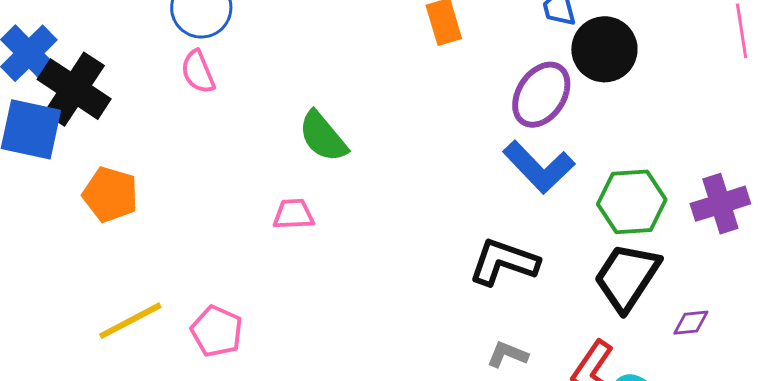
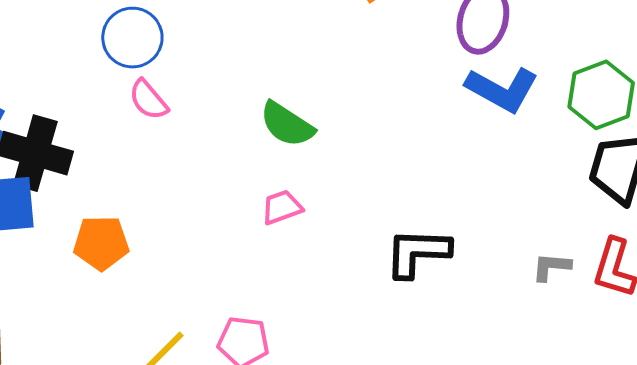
black L-shape: (504, 262) -> (418, 253), moved
gray L-shape: (507, 354) -> (551, 267), moved

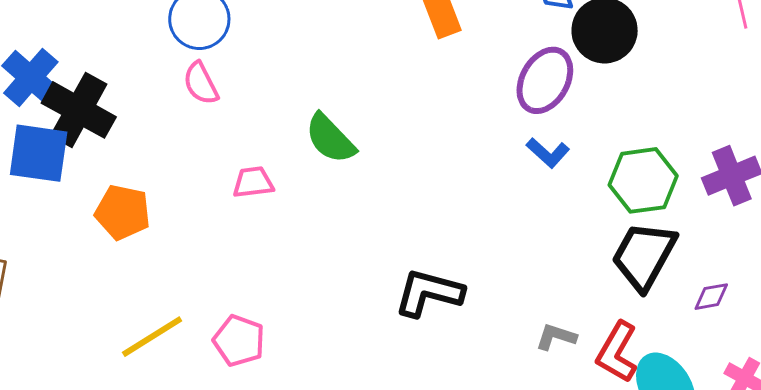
blue L-shape: (502, 89) -> (548, 153), size x0.6
pink trapezoid: (282, 207) -> (253, 182), moved

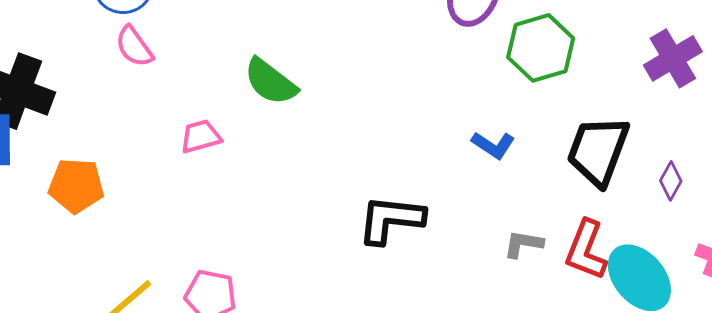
blue L-shape: (548, 153) -> (493, 145), moved
green hexagon: (643, 180) -> (541, 48), moved
purple diamond: (711, 297) -> (671, 181), turned -42

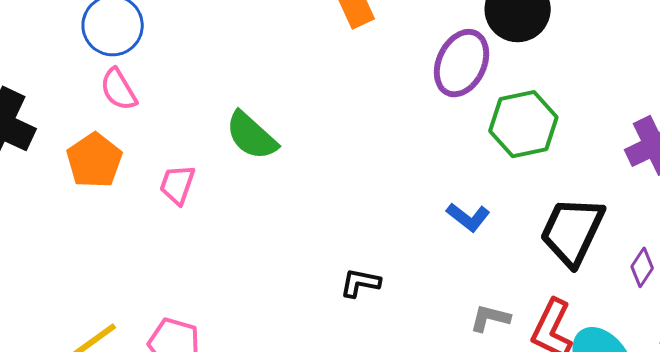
pink trapezoid: (201, 136) -> (177, 185), turned -60
orange pentagon: (76, 186) -> (94, 160), moved, turned 30
black L-shape: (391, 219) -> (360, 283), size x0.6

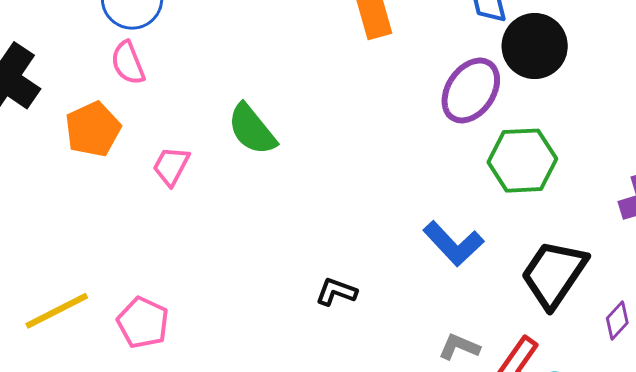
blue L-shape: (468, 217) -> (453, 244), size x1.4

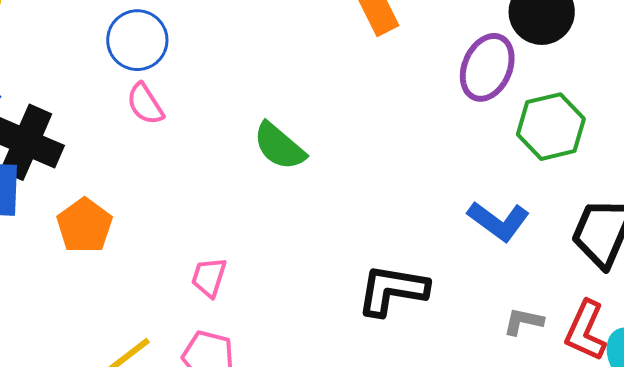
orange pentagon: (93, 129) -> (84, 226), moved
pink trapezoid: (171, 166) -> (209, 277), moved
black L-shape: (336, 292) -> (392, 290), size x1.8

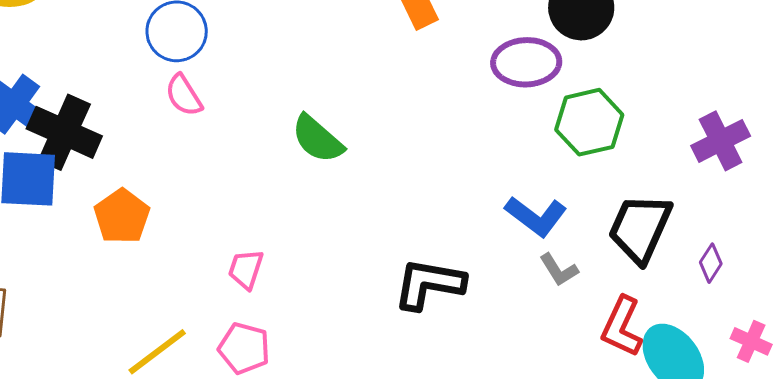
purple ellipse: (487, 67) -> (526, 62), turned 64
gray L-shape: (523, 321) -> (559, 270), moved, turned -135

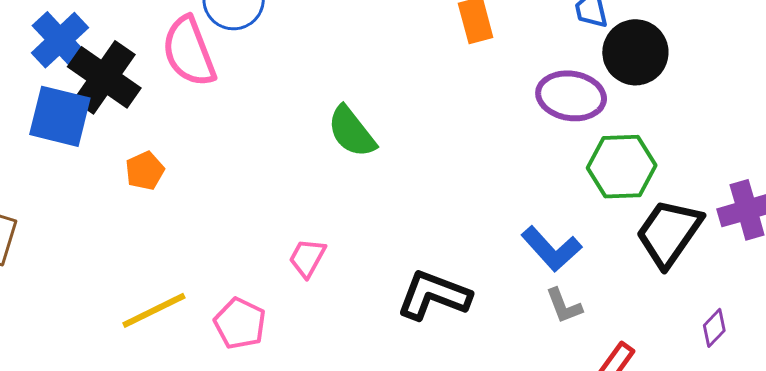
pink semicircle: (184, 95) -> (189, 52), moved, size x1.6
orange pentagon: (122, 216) -> (145, 171), size x0.7
black trapezoid: (640, 228) -> (669, 233), moved
pink trapezoid: (246, 269) -> (307, 258), moved

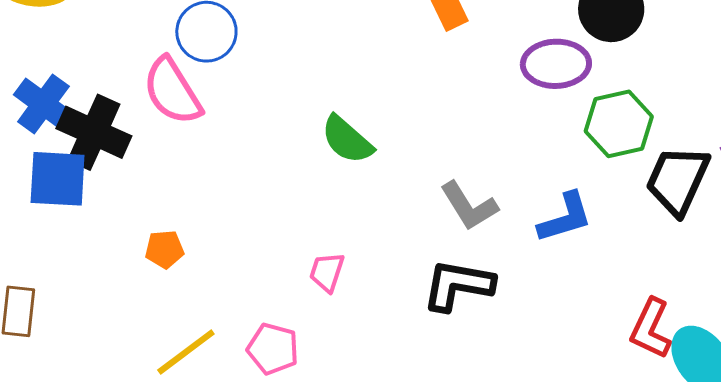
orange pentagon: (145, 171) -> (165, 249), moved, turned 30
blue L-shape: (551, 249) -> (565, 218), turned -54
gray L-shape: (564, 306) -> (469, 206), moved, size x1.5

